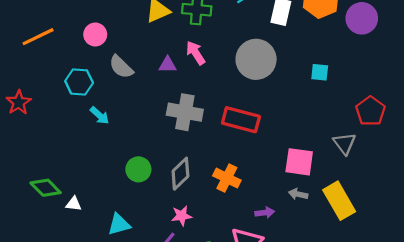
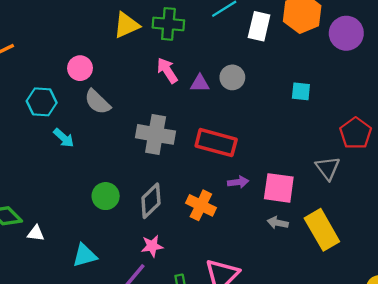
pink circle: (95, 34) -> (80, 68), moved
gray circle: (256, 59) -> (232, 77), size x0.6
purple triangle: (168, 65) -> (200, 83), moved
gray semicircle: (121, 67) -> (97, 102), moved
purple arrow: (265, 213) -> (238, 182), moved

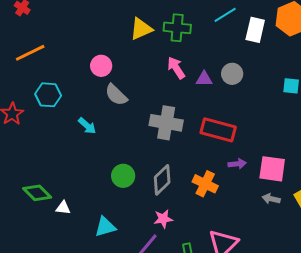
cyan hexagon: (42, 102) -> (48, 95), moved

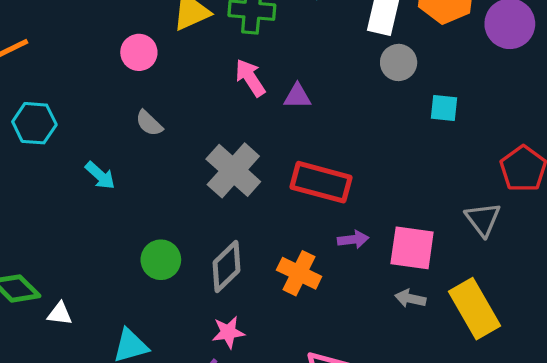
pink circle: (101, 66) -> (139, 52), moved
gray circle: (232, 74) -> (399, 62), moved
gray semicircle: (116, 95) -> (149, 123), size x0.7
gray cross: (166, 123) -> (233, 170), turned 32

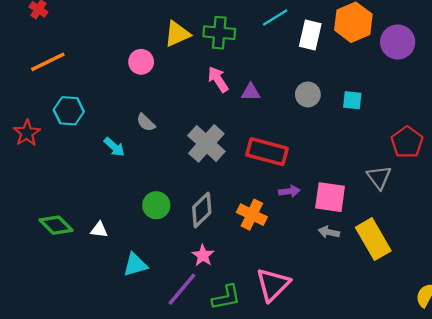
gray circle: (399, 62) -> (308, 94), moved
gray semicircle: (149, 123) -> (146, 122), moved
white triangle: (60, 314) -> (99, 230), moved
pink star: (228, 332) -> (203, 255), turned -30

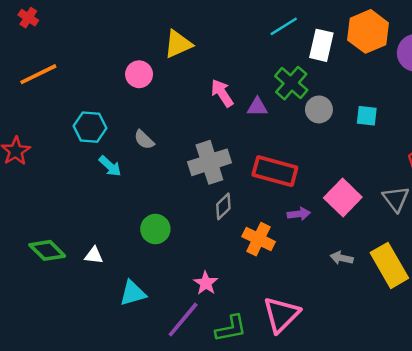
green cross: (219, 33) -> (291, 83), moved, turned 36
cyan hexagon: (69, 111) -> (90, 127), moved
gray cross: (206, 143) -> (209, 162), turned 30
pink square: (330, 197) -> (343, 198), moved, turned 36
gray diamond: (202, 210) -> (223, 206), moved, size x0.7

